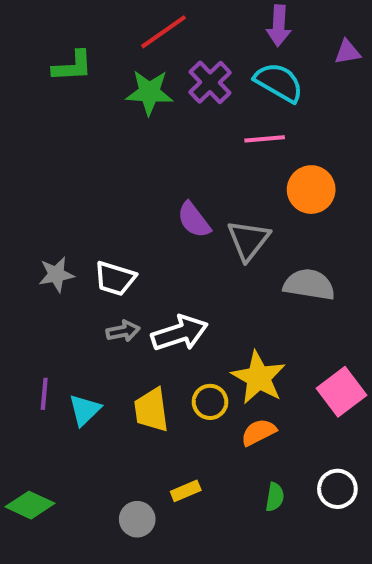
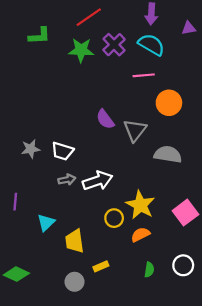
purple line: (44, 394) -> (15, 202), moved
yellow trapezoid: (151, 410) -> (75, 241), moved

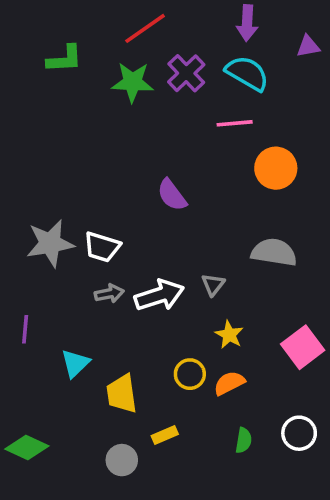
gray triangle: (135, 130) -> (213, 285), moved, size x0.6
gray star: (31, 149) -> (50, 243), size x1.5
yellow star: (140, 205) -> (229, 335), size x0.6
yellow circle: (114, 218) -> (190, 374), moved

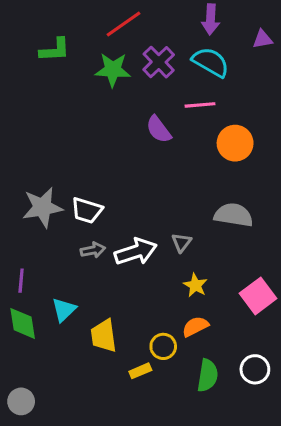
purple semicircle: (172, 195) -> (159, 129), moved
yellow circle: (190, 374) -> (163, 346), moved
green semicircle: (244, 440) -> (208, 375), size x1.5
green diamond: (27, 448) -> (23, 323), moved, turned 56
gray circle: (122, 460) -> (21, 401), moved

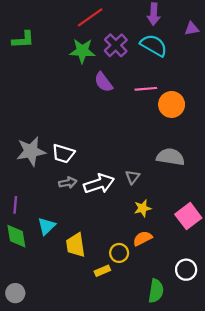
green L-shape: (55, 50) -> (23, 40), moved
pink line: (200, 105) -> (146, 89), moved
purple semicircle: (159, 129) -> (103, 82), moved
yellow star: (195, 285) -> (143, 208), turned 30
green semicircle: (208, 375) -> (156, 291), moved

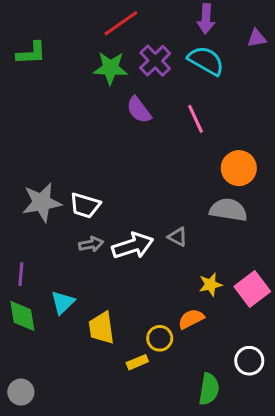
pink line: (146, 89) -> (196, 119), turned 70
orange circle: (172, 104) -> (239, 168), moved
gray triangle: (132, 177) -> (178, 237), turned -40
yellow star: (143, 208) -> (210, 285), moved

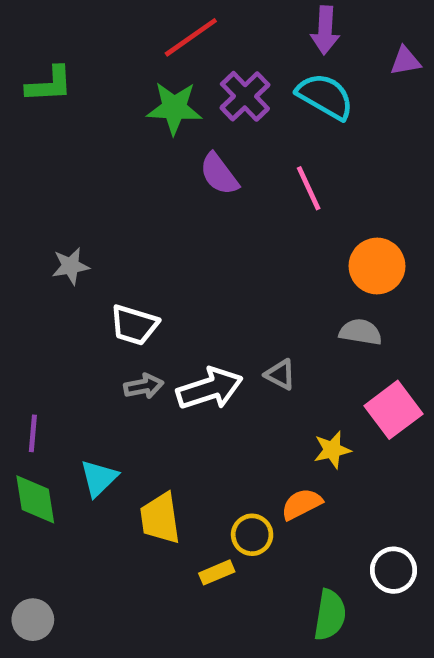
gray star: (42, 202) -> (71, 266), moved, size x0.6
gray semicircle: (228, 210) -> (360, 332), size x0.7
pink square: (252, 289) -> (393, 410), moved

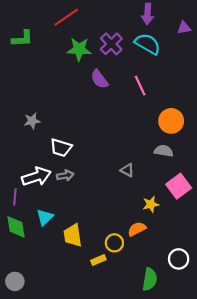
red line: (191, 37) -> (66, 17), moved
white arrow: (210, 389) -> (36, 177), moved

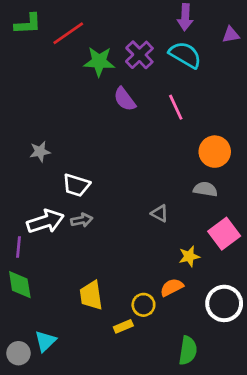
red line: (66, 17) -> (68, 33), moved
green L-shape: (22, 39) -> (28, 24), moved
cyan triangle: (45, 217) -> (45, 341), moved
white circle: (179, 259) -> (224, 303), moved, size x1.4

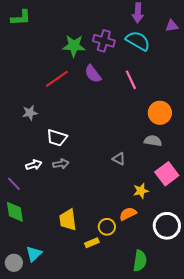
red line: (68, 33) -> (57, 79), moved
purple cross: (139, 55) -> (104, 41), turned -30
white arrow: (45, 221) -> (34, 165), size x0.6
purple line: (18, 247) -> (14, 184), turned -49

